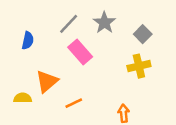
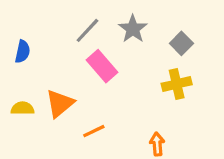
blue semicircle: (28, 40) -> (23, 52), moved
yellow semicircle: (23, 98) -> (23, 108), moved

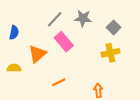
gray star: (133, 29) -> (83, 18), turned -30
orange triangle: (60, 103) -> (37, 54), moved

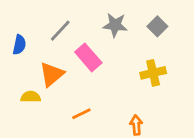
gray line: (55, 19) -> (60, 31), moved
gray square: (114, 27) -> (157, 26), moved
yellow semicircle: (14, 68) -> (31, 97), moved

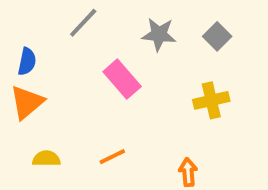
gray line: (60, 31) -> (83, 23), moved
orange triangle: (52, 74) -> (27, 102), moved
yellow semicircle: (31, 97) -> (46, 159), moved

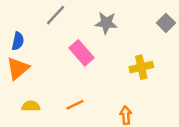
gray square: (217, 36) -> (166, 23), moved

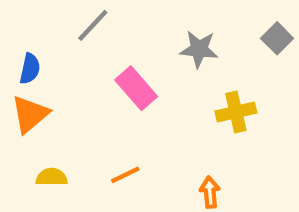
gray star: (106, 23) -> (199, 49), moved

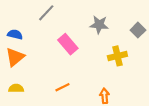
gray square: (277, 38) -> (138, 30), moved
blue semicircle: (30, 69) -> (15, 34), turned -88
yellow semicircle: (52, 177) -> (16, 88), moved

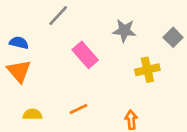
orange triangle: (15, 57) -> (19, 71), turned -30
yellow semicircle: (16, 88) -> (32, 114), moved

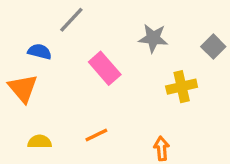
blue semicircle: (19, 43) -> (40, 52), moved

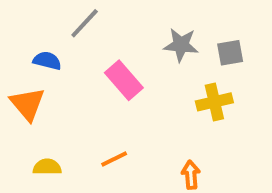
gray square: (213, 47) -> (230, 53), moved, turned 35

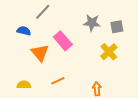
yellow cross: (214, 102) -> (109, 52), turned -30
orange triangle: (27, 104) -> (40, 53), moved

